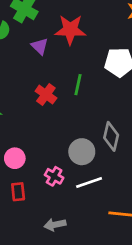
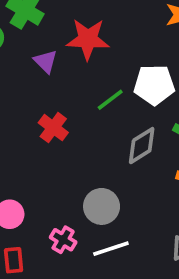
green line: (78, 85) -> (110, 100), moved, turned 40
gray diamond: (111, 136) -> (142, 146), moved, turned 44

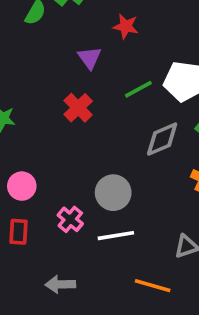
red star: (88, 39) -> (126, 26), size x0.6
purple triangle: (46, 61) -> (89, 58), moved

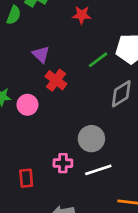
purple triangle: (89, 58) -> (41, 54), moved
pink circle: (22, 186) -> (27, 105), moved
pink cross: (70, 219) -> (63, 163), turned -30

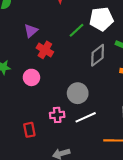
purple triangle: (41, 54) -> (31, 31), turned 40
pink circle: (27, 105) -> (31, 77), moved

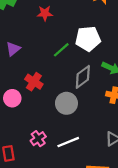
red cross: (45, 50) -> (34, 82), moved
gray circle: (78, 93) -> (66, 103), moved
pink cross: (57, 115) -> (38, 139), turned -32

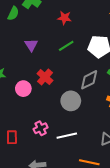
purple triangle: (13, 49) -> (31, 45), turned -32
green line: (61, 50) -> (66, 46), moved

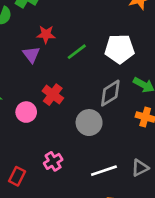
red star: (64, 18) -> (46, 34), moved
white line: (67, 136) -> (104, 171), moved
red rectangle: (12, 137) -> (17, 176), turned 32

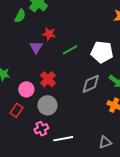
gray circle: (89, 123) -> (47, 105), moved
white line: (104, 171) -> (63, 139), moved
red rectangle: (17, 176) -> (17, 110), moved

